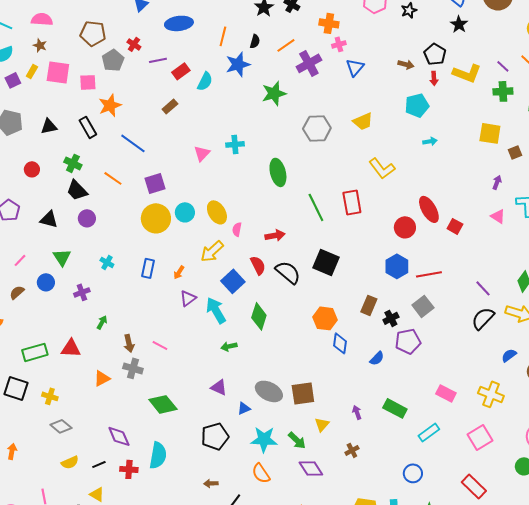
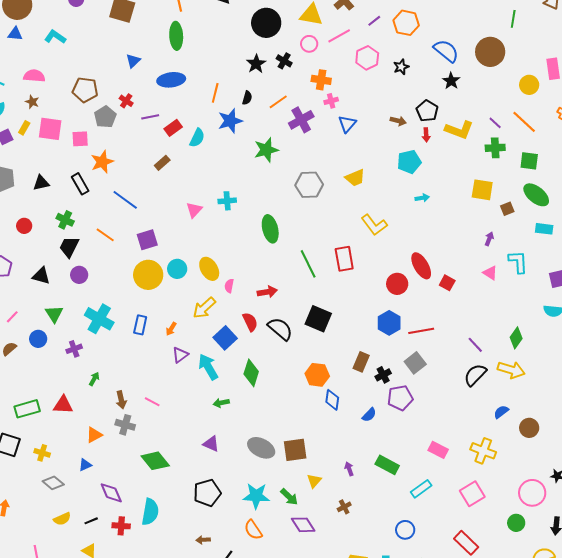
black trapezoid: (77, 190) -> (69, 247), turned 70
cyan cross: (107, 262) -> (99, 319), size x2.0
blue triangle: (244, 408) -> (85, 465), moved

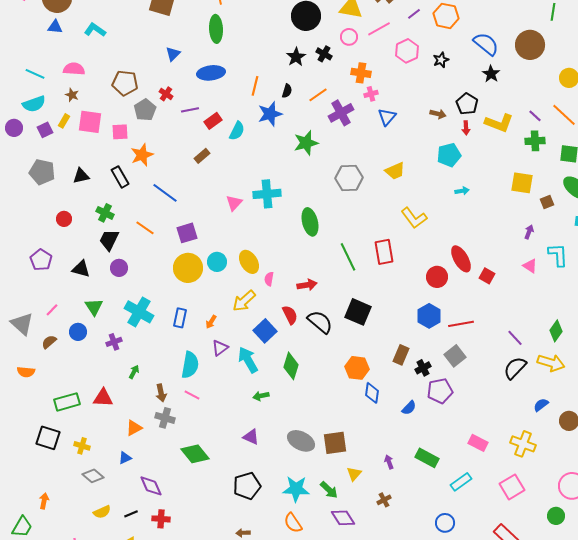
cyan cross: (227, 201) -> (267, 194), size x1.5
cyan semicircle: (150, 512) -> (190, 365), moved

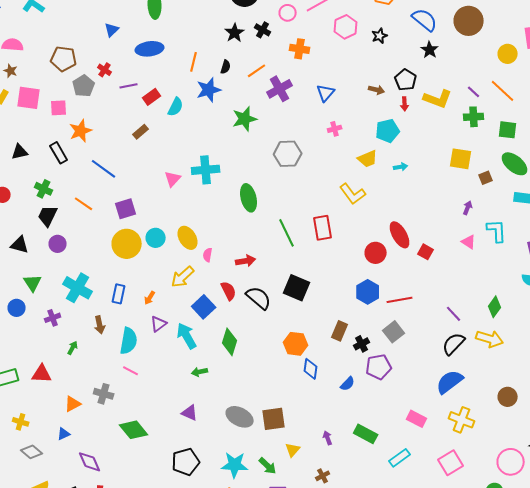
pink cross: (371, 94) -> (335, 129), moved
yellow trapezoid: (395, 171) -> (368, 159), moved
brown arrow: (161, 393) -> (100, 325), moved
blue semicircle: (541, 405) -> (450, 382), moved, size x1.8

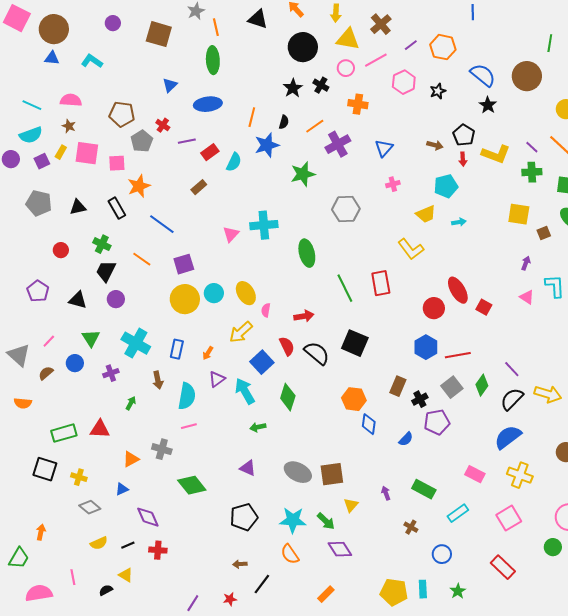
green diamond: (495, 307) -> (482, 385), moved
pink line: (131, 371) -> (189, 426), turned -42
brown cross: (323, 476) -> (411, 527), moved, turned -32

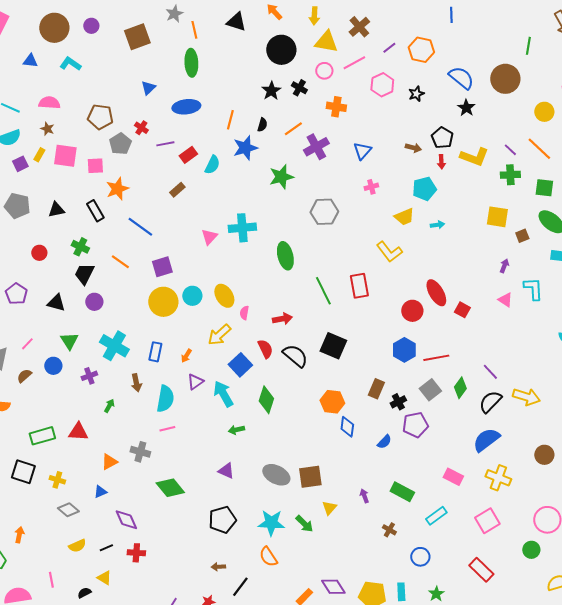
brown circle: (54, 29) -> (54, 28), moved
brown square: (159, 34) -> (137, 37), turned -36
purple diamond: (340, 549) -> (333, 587), moved

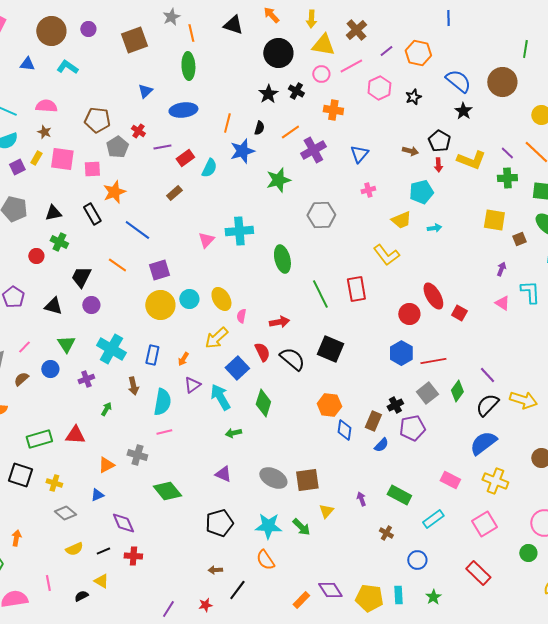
green cross: (80, 247) -> (59, 242), moved
brown rectangle: (376, 389) -> (373, 421), moved

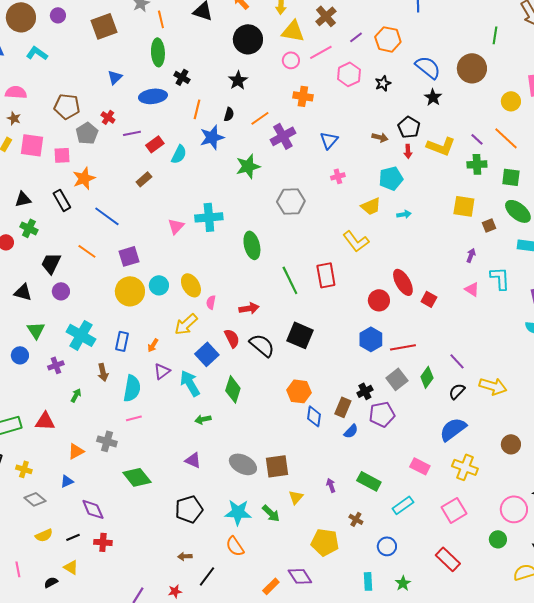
black cross: (296, 91) -> (182, 77), moved
black semicircle: (487, 405) -> (457, 391), size x0.7
yellow pentagon: (369, 598) -> (325, 542), moved

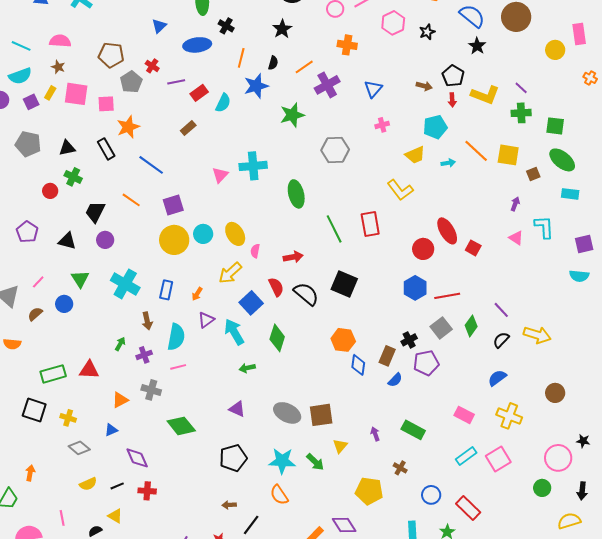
orange line: (506, 138) -> (476, 151), moved
purple cross: (56, 365) -> (144, 355), moved
blue semicircle: (453, 429) -> (497, 378), size x0.7
cyan rectangle: (403, 505) -> (466, 456), moved
red rectangle: (448, 559) -> (468, 508), moved

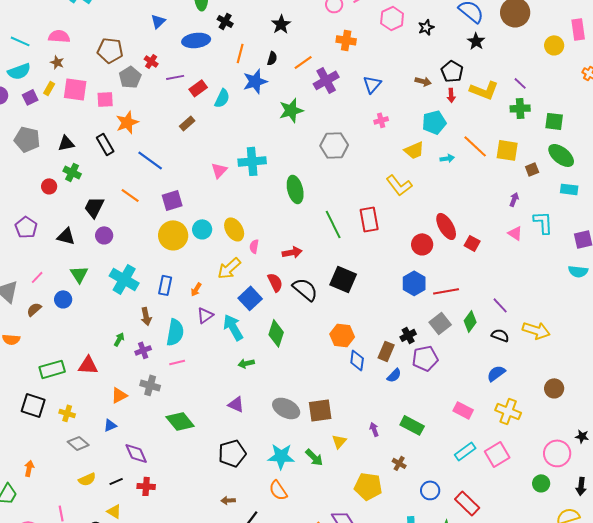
black semicircle: (501, 340) -> (500, 335), turned 66

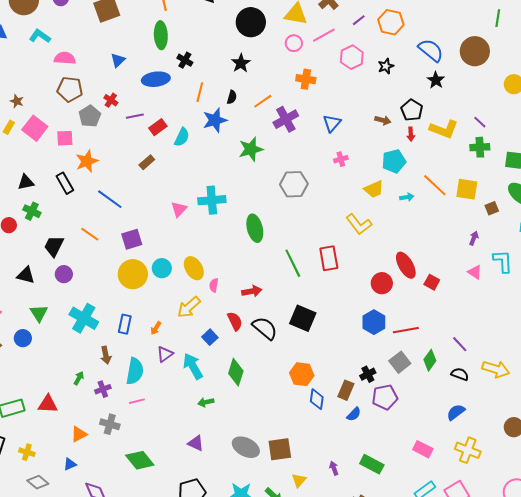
pink semicircle: (59, 36) -> (65, 58), moved
pink square: (75, 89) -> (35, 128), turned 30
blue square: (250, 298) -> (210, 337), size x0.7

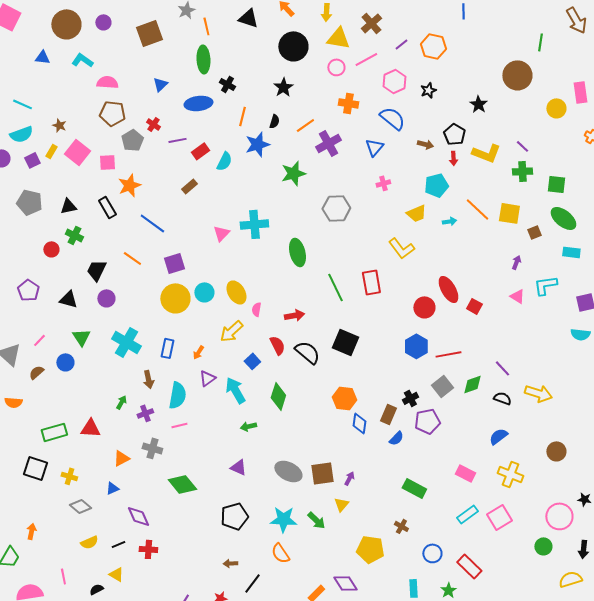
blue semicircle: (431, 50) -> (392, 118), moved
cyan L-shape: (503, 261) -> (545, 285), turned -95
green diamond: (430, 360) -> (472, 384), turned 35
purple arrow: (334, 468) -> (349, 478), moved, turned 48

